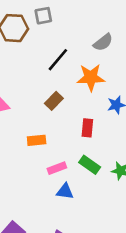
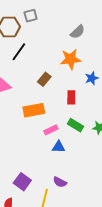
black line: (58, 60) -> (19, 52), moved
orange rectangle: (37, 140) -> (34, 110), size x1.5

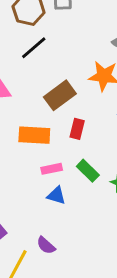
brown rectangle: (44, 79) -> (60, 95), size x1.5
red rectangle: (71, 97) -> (77, 129), moved

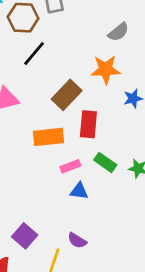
red rectangle: (77, 129) -> (88, 124), size x1.4

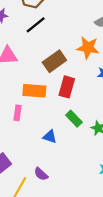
pink rectangle: (70, 166) -> (17, 113), moved, turned -72

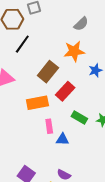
red rectangle: (67, 87) -> (65, 91), turned 42
pink rectangle: (17, 113) -> (49, 126), moved

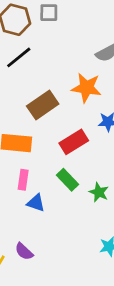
red rectangle: (65, 91) -> (74, 142), moved

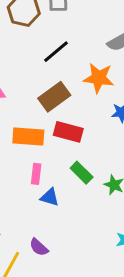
black line: (19, 57) -> (56, 52), moved
red rectangle: (74, 142) -> (68, 132), moved, turned 48

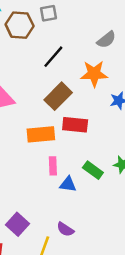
green rectangle: (82, 173) -> (93, 170), moved

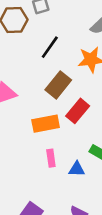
red rectangle: (75, 125) -> (78, 111), turned -50
pink rectangle: (53, 166) -> (51, 158), moved

